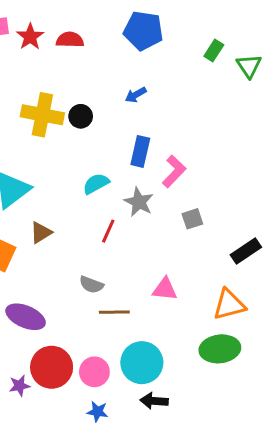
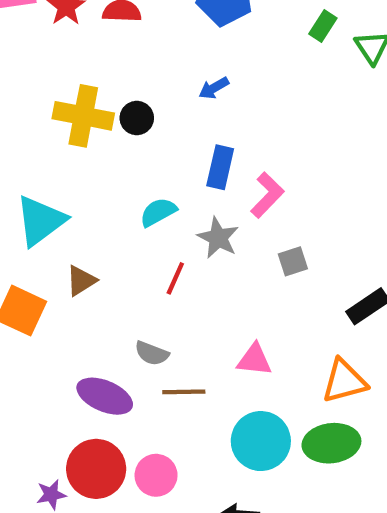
purple ellipse: (26, 317) -> (105, 396), moved
cyan circle: (142, 363) -> (261, 441), moved

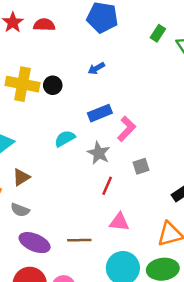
blue rectangle: (220, 167) -> (100, 113), turned 55
red line: (175, 278) -> (107, 186), moved
gray semicircle: (152, 353) -> (20, 210), moved

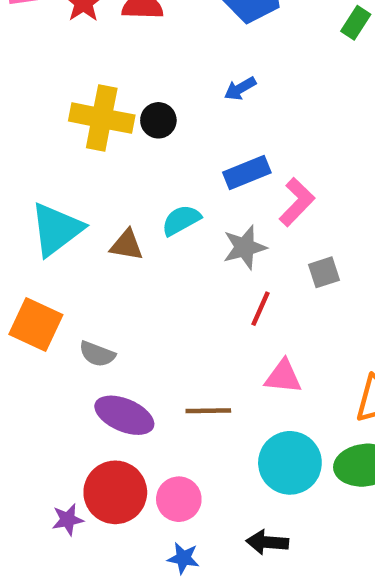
gray star: (99, 153) -> (245, 247), turned 30
brown triangle: (21, 177) -> (127, 245), moved, turned 42

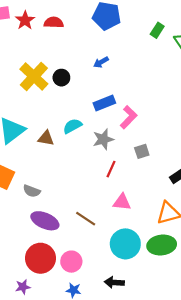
yellow cross: (102, 118) -> (34, 76), turned 32
brown line: (208, 411) -> (86, 219), turned 35
purple star: (68, 520) -> (23, 287), moved

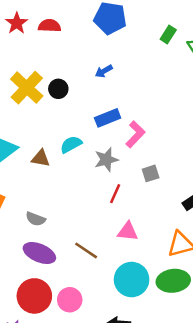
gray semicircle: (32, 191) -> (36, 219), moved

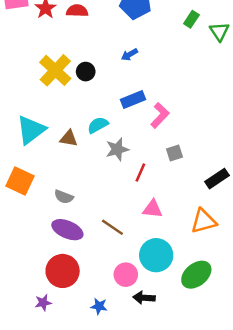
gray star: (106, 160) -> (117, 149), moved
green ellipse: (173, 281) -> (196, 275), moved, turned -32
pink circle: (70, 300) -> (126, 275), moved

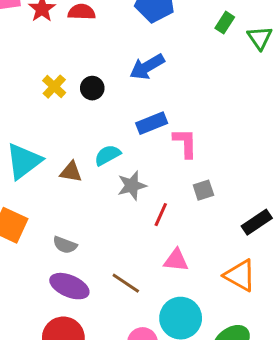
blue arrow: (129, 55) -> (147, 67), size x1.6
yellow cross: (55, 70) -> (54, 87), size x0.6
pink L-shape: (160, 115) -> (185, 143), turned -45
orange triangle: (204, 221) -> (240, 275), turned 44

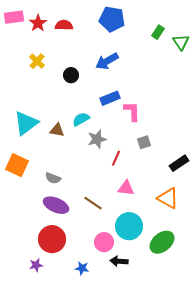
yellow cross: (54, 87) -> (37, 61), moved

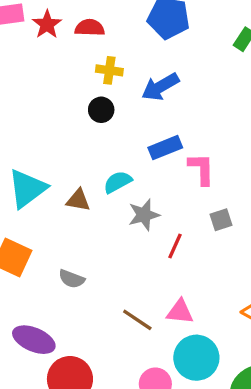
yellow cross: (37, 61) -> (109, 70), moved, turned -35
pink triangle: (126, 188) -> (180, 312), moved
purple ellipse: (56, 205) -> (34, 340), moved

